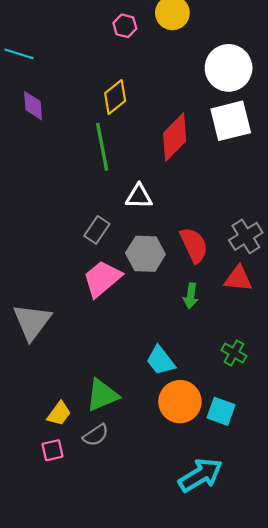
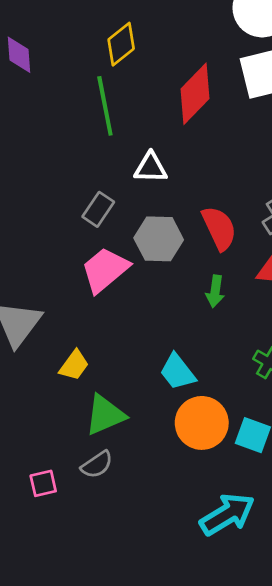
yellow trapezoid: (59, 413) -> (74, 365), moved

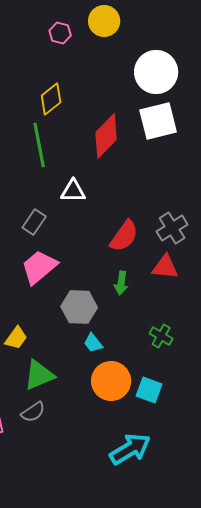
red semicircle: (219, 228) -> (124, 236), turned 60
gray hexagon: (159, 239) -> (79, 307), moved
cyan trapezoid: (178, 372) -> (93, 343), size x0.7

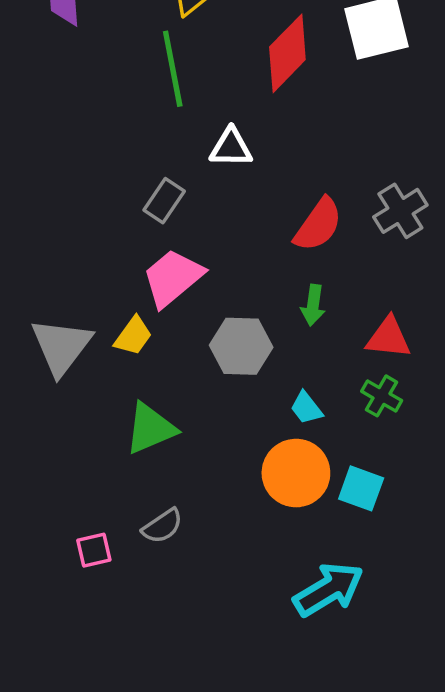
red triangle: (165, 267) -> (388, 338), moved
yellow trapezoid: (16, 338) -> (133, 336), moved
cyan trapezoid: (93, 343) -> (306, 408), moved
green triangle: (39, 375) -> (150, 428), moved

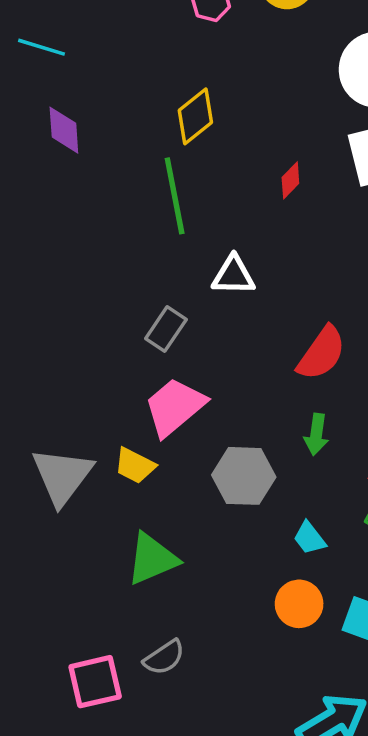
red diamond: (287, 53) -> (290, 180), size x0.5
yellow trapezoid: (133, 336) -> (135, 466), turned 81
orange circle: (296, 473) -> (299, 604), size x0.7
pink square: (94, 550) -> (95, 682), size x1.5

